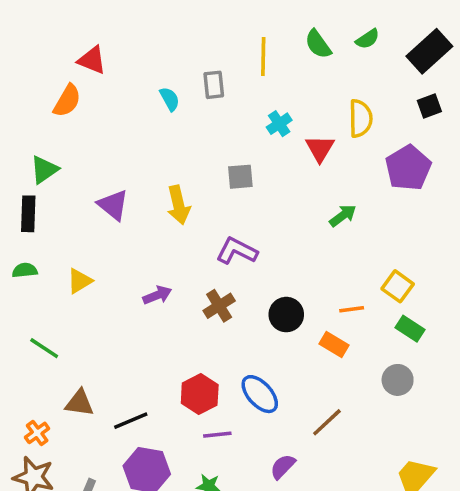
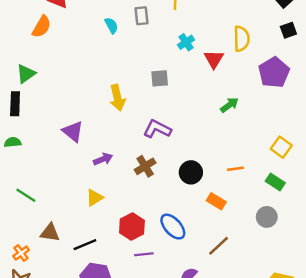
purple triangle: (113, 205) -> (73, 131), moved
yellow triangle: (80, 281) -> (95, 198), moved
yellow square: (398, 286) -> (281, 147), moved
orange rectangle: (334, 345) -> (216, 201), moved

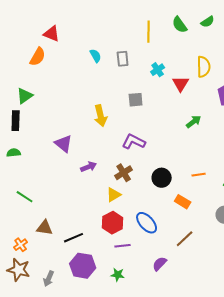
gray rectangle: (142, 16) -> (123, 59), moved
yellow triangle: (95, 198) -> (114, 195), moved

